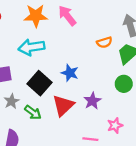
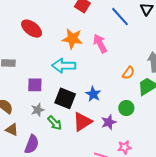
orange semicircle: (104, 42) -> (128, 73), turned -48
black square: (39, 83) -> (65, 98), turned -30
green circle: (124, 84) -> (126, 108), moved

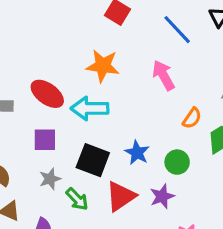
red ellipse: (32, 29) -> (47, 94), moved
pink arrow: (100, 44) -> (164, 75), moved
green circle: (126, 108) -> (177, 162), moved

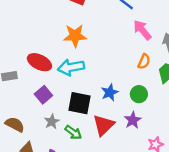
pink arrow: (164, 75) -> (142, 30), moved
purple square: (45, 140) -> (43, 95), turned -30
blue star: (137, 153) -> (110, 92), turned 30

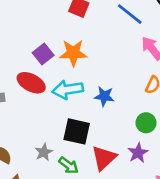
blue star: (110, 92) -> (104, 96), moved, turned 30
purple square: (43, 95) -> (43, 54), moved

